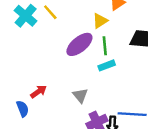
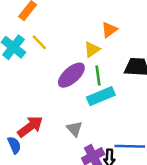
cyan rectangle: (107, 65) -> (101, 96), size x1.5
red arrow: (38, 92) -> (30, 127), size x1.5

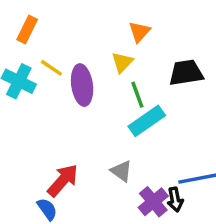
purple ellipse: (71, 75) -> (82, 85), moved, turned -44

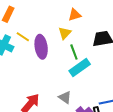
orange triangle: (139, 32) -> (75, 15), turned 32

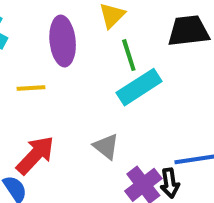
yellow line: (23, 37) -> (31, 88), moved, turned -40

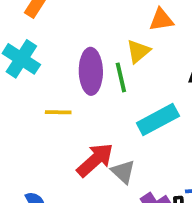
green line: (129, 55) -> (121, 77), moved
red arrow: (35, 155) -> (95, 160), moved

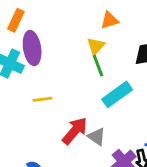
purple ellipse: (91, 71) -> (32, 48), moved
green line: (121, 77) -> (98, 66), moved

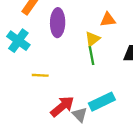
purple ellipse: (32, 48) -> (58, 23), moved
cyan rectangle: (117, 94) -> (102, 102), moved

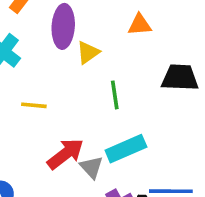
yellow triangle: (92, 39) -> (88, 52), moved
green line: (91, 56) -> (115, 95), moved

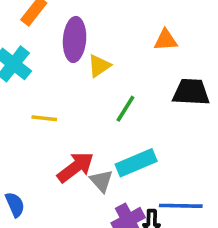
orange triangle: (140, 25) -> (166, 40), moved
green line: (115, 95) -> (125, 109), turned 40

